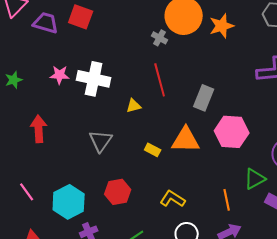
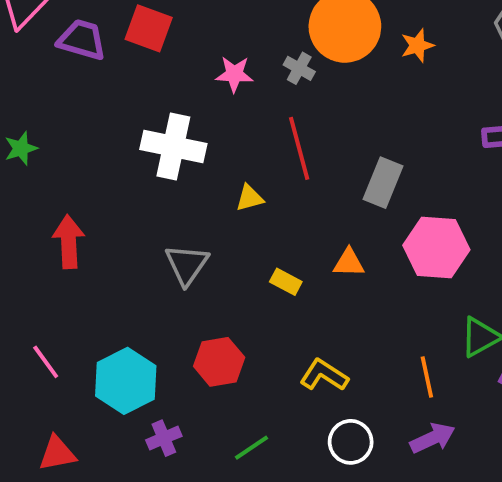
orange star: (222, 26) -> (417, 45), size x0.7
pink star: (60, 75) -> (234, 74), moved
orange triangle: (186, 140) -> (349, 263), size x0.6

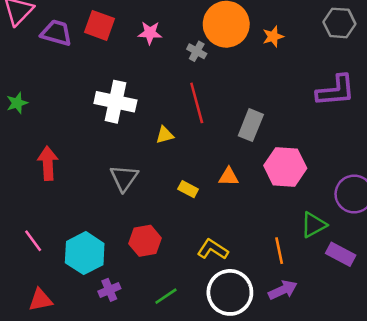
pink star: (234, 74) -> (150, 33), moved
white circle: (351, 442) -> (230, 292), size x1.6

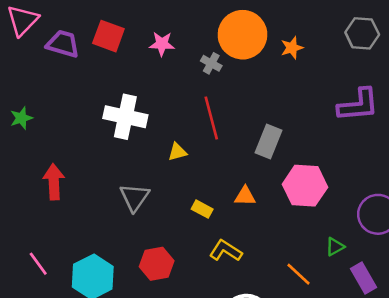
green triangle: (314, 225) -> (335, 247), size x0.7
yellow L-shape: (213, 249) -> (226, 251), moved
orange line: (279, 251) -> (298, 274), turned -35
purple rectangle: (341, 254) -> (363, 278), turned 32

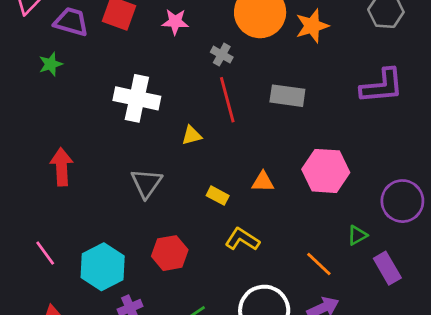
orange star: (292, 48) -> (312, 26), size x1.4
gray cross: (211, 63) -> (222, 55), moved
green star: (21, 118) -> (51, 64), moved
gray rectangle: (269, 141) -> (287, 96), moved, turned 76

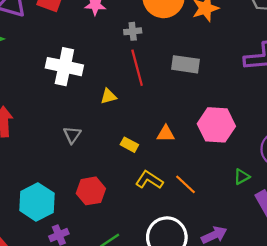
gray cross: (222, 55) -> (133, 31), turned -35
gray triangle: (146, 183) -> (72, 135), size x0.7
orange line: (319, 264) -> (186, 184), moved

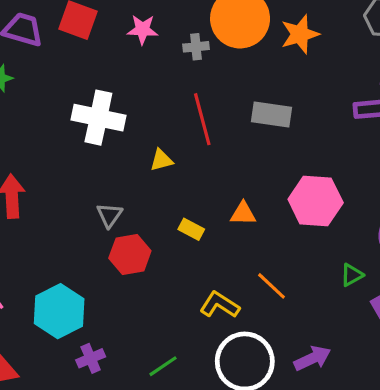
gray cross: (133, 31) -> (196, 47), moved
yellow L-shape: (149, 180) -> (220, 305), moved
red hexagon: (91, 191) -> (130, 254), moved

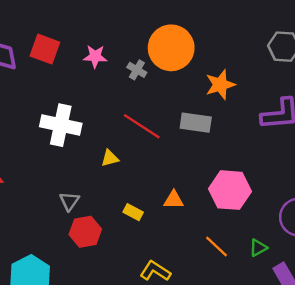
orange star: (300, 34) -> (220, 85), moved
gray cross: (196, 47) -> (137, 70), turned 36
red line: (202, 119) -> (142, 126), turned -42
orange line: (272, 286) -> (217, 246), moved

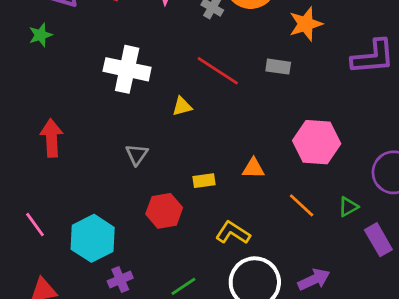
gray rectangle: (196, 123) -> (278, 67), size x0.7
orange triangle: (174, 200) -> (253, 168), moved
yellow rectangle: (133, 212) -> (204, 181), moved, turned -36
red hexagon: (85, 232) -> (164, 211), moved

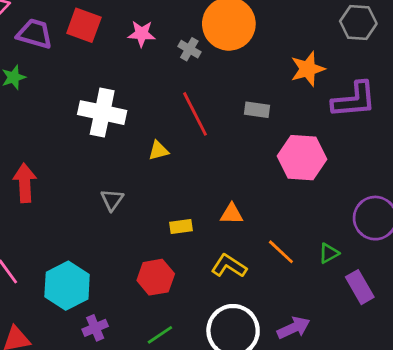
orange star: (306, 24) -> (308, 69), moved
red line: (218, 71) -> (195, 114), turned 30
pink hexagon: (317, 142) -> (302, 158), moved
red hexagon: (164, 211) -> (156, 277), moved
yellow L-shape: (233, 233) -> (229, 266), moved

